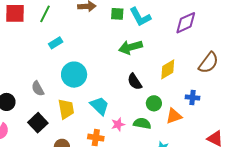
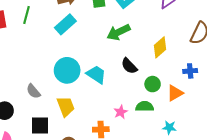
cyan rectangle: (56, 43) -> (65, 24), moved, size x1.5
cyan trapezoid: (100, 106) -> (96, 75), moved
black square: (38, 123) -> (40, 125), turned -36

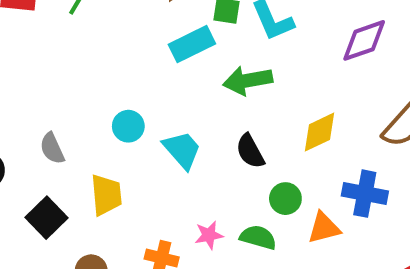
cyan rectangle: (65, 24) -> (192, 44), moved
cyan circle: (67, 70) -> (128, 126), size x0.6
blue cross: (190, 71) -> (365, 194), size x1.5
black square: (40, 125) -> (47, 218), turned 30

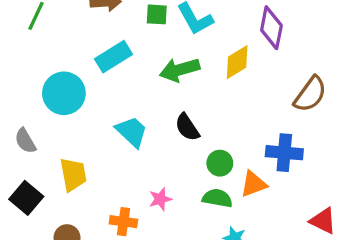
purple diamond: (364, 40) -> (271, 28), turned -54
cyan rectangle: (192, 44) -> (113, 57), moved
cyan circle: (128, 126) -> (64, 93), moved, size x1.6
yellow diamond: (320, 132) -> (237, 62), moved
green semicircle: (258, 237) -> (217, 198), moved

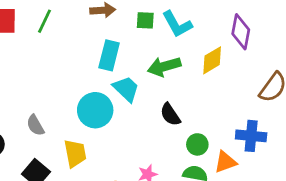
cyan rectangle: (113, 57) -> (109, 55), turned -44
cyan circle: (64, 93) -> (95, 110), moved
cyan trapezoid: (132, 132) -> (126, 89), moved

